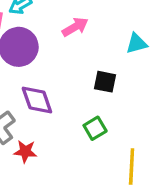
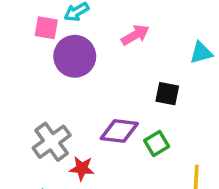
purple diamond: (37, 100) -> (119, 131), moved, turned -64

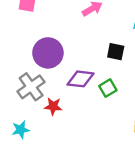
purple circle: (75, 56) -> (48, 53), moved

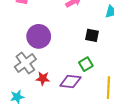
purple diamond: (81, 79) -> (70, 82), moved

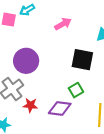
black square: (92, 35) -> (82, 60), size x1.5

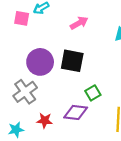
black square: (82, 60) -> (72, 61), moved
red star: (30, 105) -> (45, 120), moved

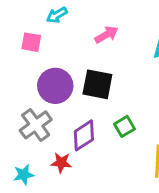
pink square: (22, 18) -> (31, 42), moved
purple diamond: (76, 112) -> (84, 135), moved, turned -40

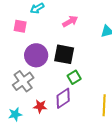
green square: (124, 126) -> (74, 77), moved
purple diamond: (84, 135) -> (63, 98), moved

